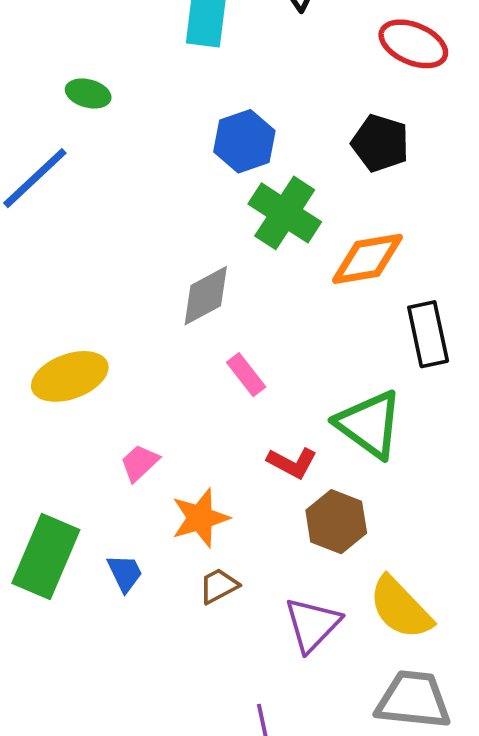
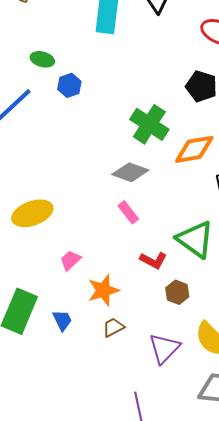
blue hexagon: (244, 141) -> (69, 85), moved, size x0.7
gray diamond: (206, 296) -> (130, 172), moved, turned 48
brown hexagon: (336, 522) -> (177, 292), size x0.7

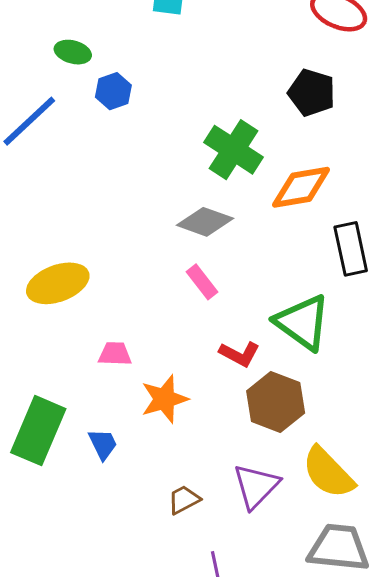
pink trapezoid: (70, 260) -> (115, 354), turned 45
brown hexagon: (177, 292) -> (276, 402), size x1.6
brown trapezoid: (113, 327) -> (184, 500), moved

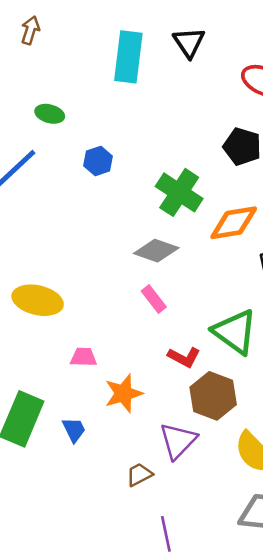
blue hexagon: (113, 91) -> (98, 161), moved
yellow ellipse: (58, 283) -> (38, 300), turned 33
purple triangle: (256, 486) -> (178, 441), moved

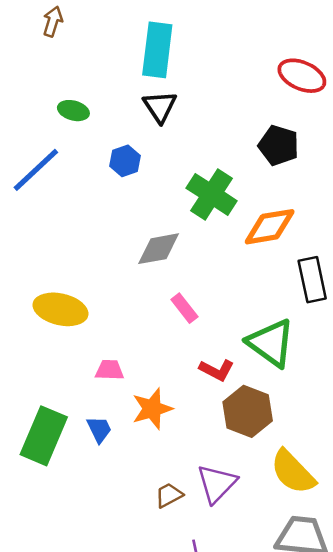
black triangle: (189, 42) -> (160, 107), moved
gray diamond: (156, 251) -> (159, 249), moved, turned -30
blue trapezoid: (74, 430) -> (99, 429), moved
purple triangle: (178, 441) -> (217, 484), moved

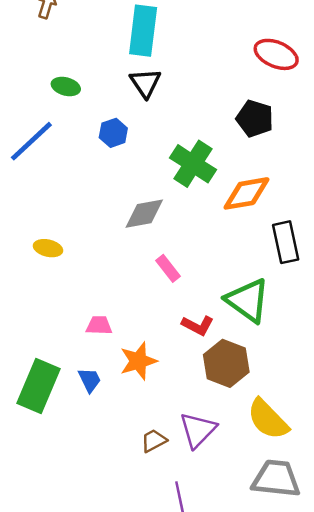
yellow ellipse: (60, 309) -> (48, 248), moved, size x0.6

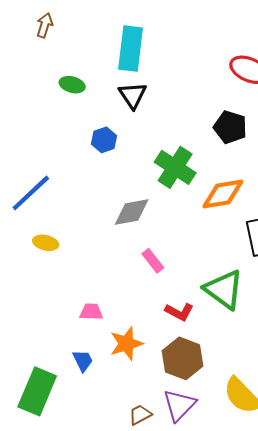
green ellipse: (66, 86) -> (72, 85), moved
blue line: (31, 141) -> (31, 193), moved
brown hexagon: (226, 363) -> (183, 358), moved
green rectangle: (38, 386) -> (37, 391), moved

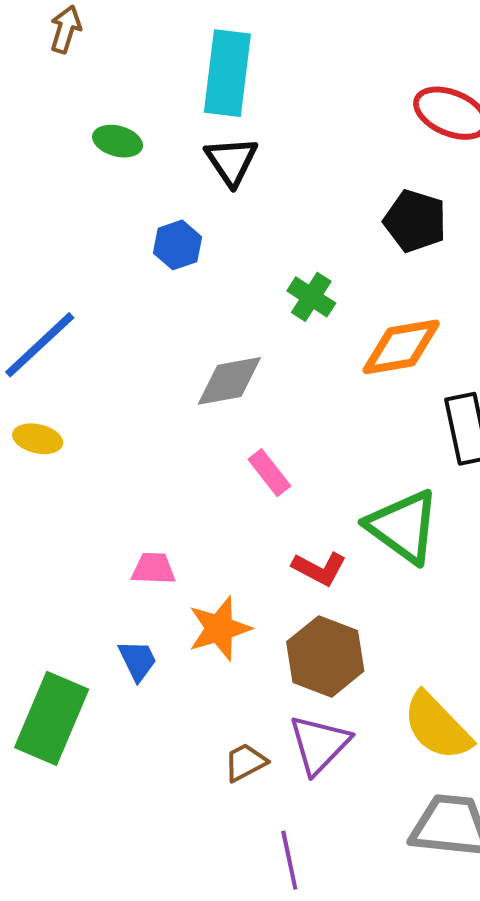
green cross: (175, 167) -> (311, 297), size x0.6
yellow ellipse: (46, 243) -> (38, 439), moved

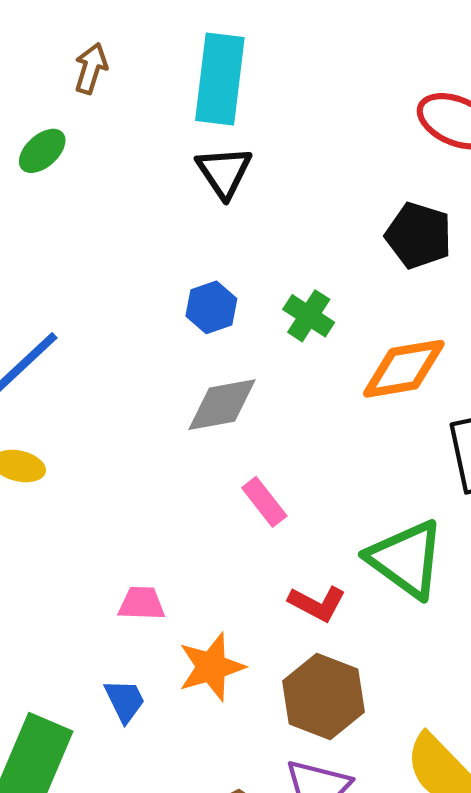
brown arrow: (66, 29) -> (91, 68), moved
green ellipse: (118, 141) -> (42, 151), moved, turned -57
blue hexagon: (177, 245) -> (211, 307), moved

